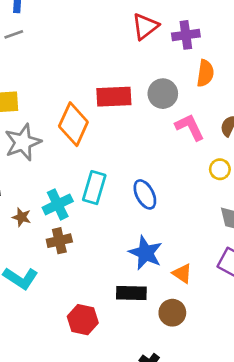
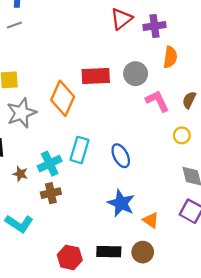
black rectangle: (131, 293) -> (109, 252), moved

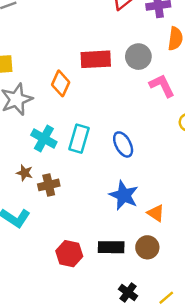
orange diamond: (63, 98) -> (61, 83), size x0.7
cyan cross: (50, 164) -> (44, 139), moved, turned -35
brown star: (20, 174) -> (25, 173), moved

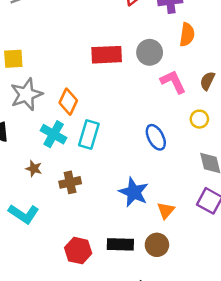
orange diamond: (61, 83) -> (68, 102), moved
blue ellipse: (123, 144) -> (156, 137), moved
brown cross: (49, 185) -> (70, 182), moved
orange triangle: (156, 213) -> (166, 210), turned 36

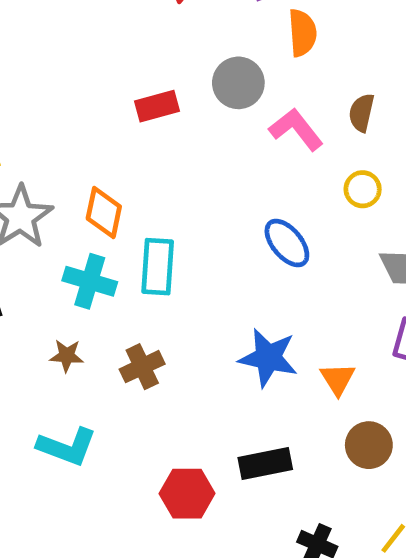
red rectangle: (107, 55) -> (157, 106), size x0.7
brown circle: (157, 245) -> (369, 445), moved

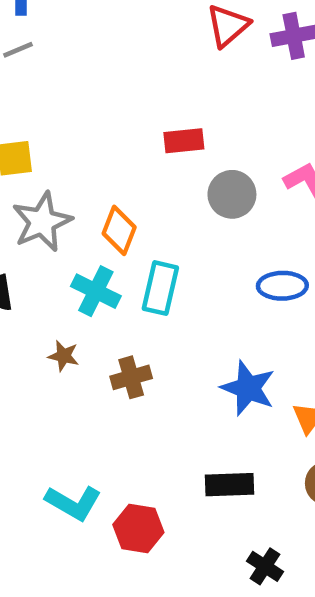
gray circle: (238, 83) -> (232, 194), moved
blue ellipse: (287, 243) -> (282, 286), turned -60
cyan L-shape: (67, 447) -> (73, 503), moved
red hexagon: (187, 494) -> (138, 528), moved

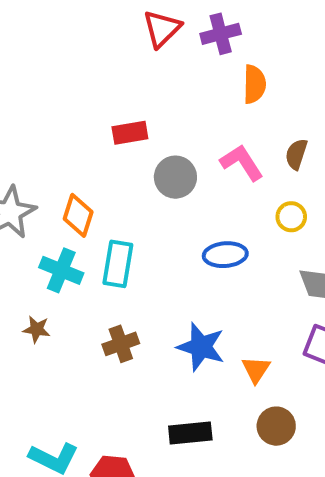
brown cross: (131, 377) -> (121, 344), moved

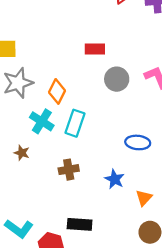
blue ellipse: (225, 255) -> (138, 142), moved
blue star: (201, 347) -> (115, 179), size x0.7
black rectangle: (190, 433) -> (80, 224), moved

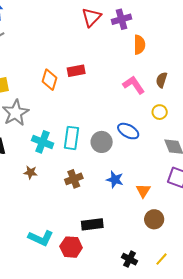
gray circle: (117, 79) -> (102, 142), moved
orange diamond: (57, 91) -> (49, 80), moved
blue ellipse: (138, 142) -> (128, 131), moved, turned 35

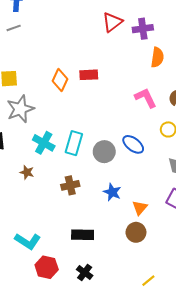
brown circle: (154, 219) -> (136, 232), moved
red hexagon: (71, 247) -> (47, 267), moved
black cross: (129, 259) -> (85, 273), moved

